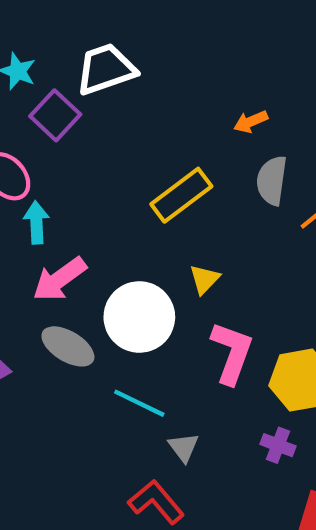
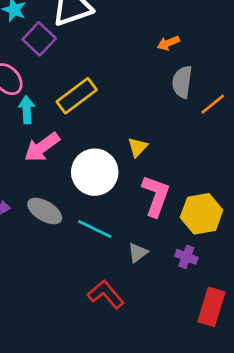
yellow rectangle: (181, 195) -> (77, 96), moved
gray ellipse: (68, 346) -> (45, 211), moved
gray triangle: (183, 447) -> (138, 253), moved, turned 30

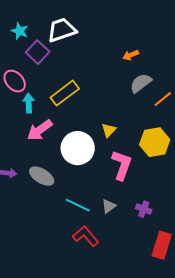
gray semicircle: (182, 82) -> (141, 83), turned 45
yellow hexagon: (202, 214) -> (155, 142), moved
cyan line: (95, 229) -> (78, 205), moved

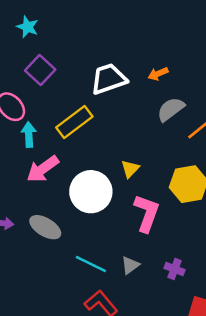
white trapezoid: (62, 30) -> (109, 79), moved
cyan star: (20, 31) -> (28, 27), moved

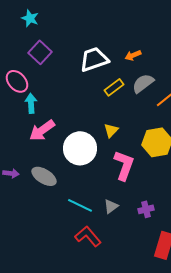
yellow rectangle: (74, 122) -> (114, 87), moved, size x0.7
purple cross: (175, 269) -> (146, 209), turned -35

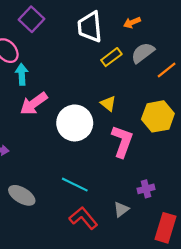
white trapezoid: (94, 59) -> (90, 27), turned -76
yellow triangle: (111, 130) -> (108, 104), turned -35
gray ellipse: (44, 176) -> (22, 195), moved
gray triangle: (111, 206) -> (121, 209), moved

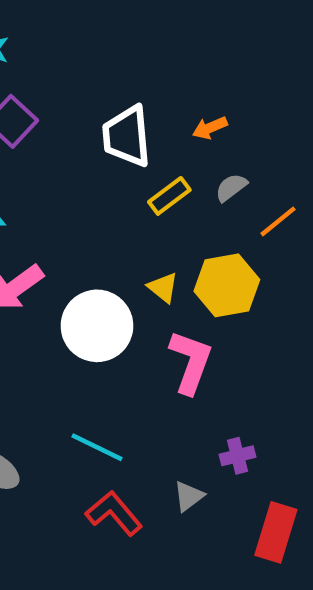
gray semicircle: (143, 53) -> (231, 187), size x0.7
yellow hexagon: (158, 116) -> (227, 285), moved

